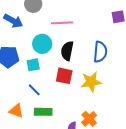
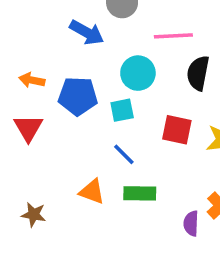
black semicircle: (67, 51) -> (198, 73), moved

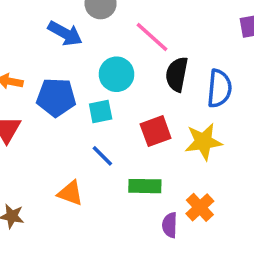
pink line: (173, 36) -> (152, 37), turned 45
red square: (177, 130) -> (156, 131), turned -32
green rectangle: (140, 193) -> (145, 186), moved

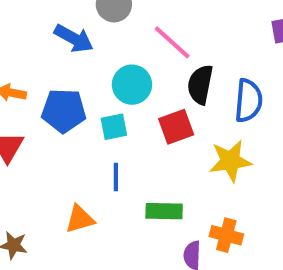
red square: (156, 131) -> (176, 127), moved
blue line: (102, 156) -> (116, 177), turned 45
orange triangle: (70, 193) -> (80, 219), turned -36
orange cross: (200, 207) -> (226, 235), turned -32

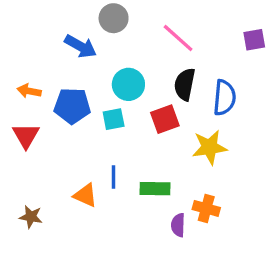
pink line: (172, 42) -> (178, 38), moved
blue line: (116, 177) -> (114, 177), moved
orange triangle: (80, 219) -> (85, 195), turned 40

